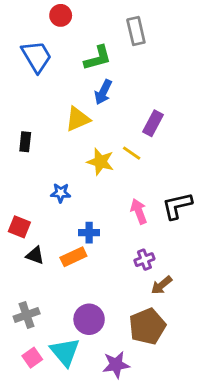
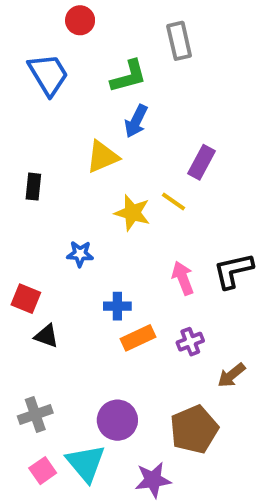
orange rectangle: (73, 257) -> (138, 338), moved
brown arrow: (161, 285) -> (231, 375), moved

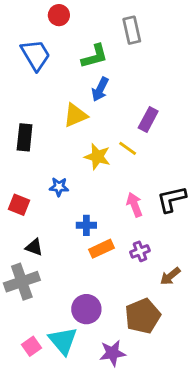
black rectangle: (33, 187) -> (25, 137), size x1.4
red square: (26, 299) -> (19, 205), moved
gray cross: (35, 415) -> (22, 282), moved, size x1.4

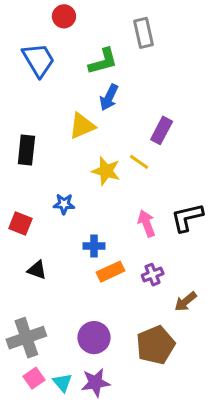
gray cross: (22, 282) -> (26, 338), moved
cyan triangle: (63, 341) -> (62, 383), moved, size x0.6
purple star: (112, 353) -> (95, 383), moved

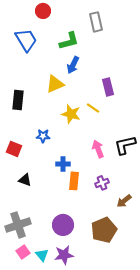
purple rectangle: (162, 130) -> (108, 87), turned -42
orange rectangle: (111, 272) -> (74, 181), turned -60

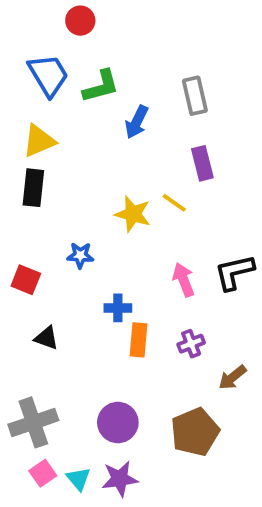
gray rectangle: (96, 22) -> (195, 96), moved
green L-shape: (69, 41) -> (101, 86), moved
yellow triangle: (55, 84) -> (39, 141), moved

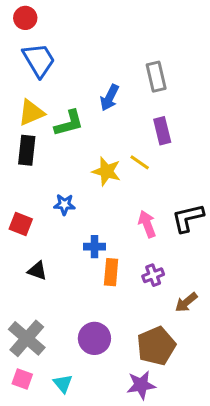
red circle: (80, 21) -> (25, 18), moved
green L-shape: (101, 86) -> (69, 123), moved
gray cross: (33, 422) -> (27, 338), turned -30
pink square: (43, 473) -> (22, 379), moved, turned -35
purple star: (120, 479) -> (141, 385), moved

